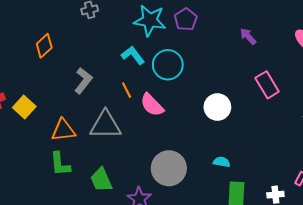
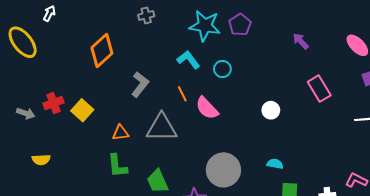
orange diamond: (44, 46) -> (102, 50), size x1.4
cyan circle: (168, 65) -> (222, 69), size x0.6
white circle: (217, 107) -> (271, 110), size x0.7
orange triangle: (63, 130) -> (120, 133), size x0.7

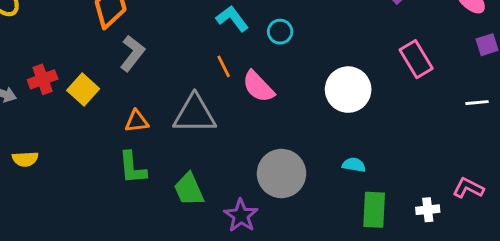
gray L-shape: (140, 84) -> (132, 53), moved
white circle: (271, 110) -> (348, 90), size x1.8

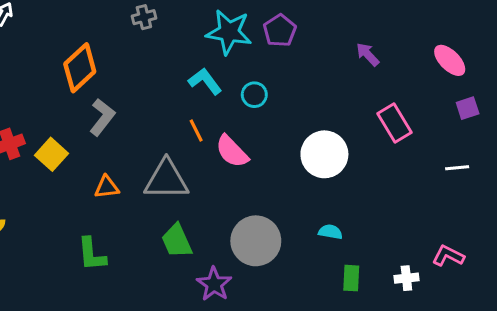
green L-shape: (132, 168) -> (92, 254), moved
green trapezoid: (189, 189) -> (177, 241), moved
green rectangle: (374, 210) -> (351, 278), size x0.7

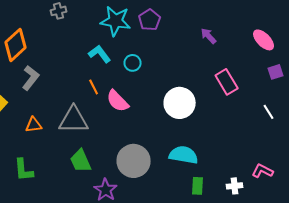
white line: (457, 168) -> (269, 112), turned 63
cyan semicircle: (330, 232) -> (184, 155), size x1.8

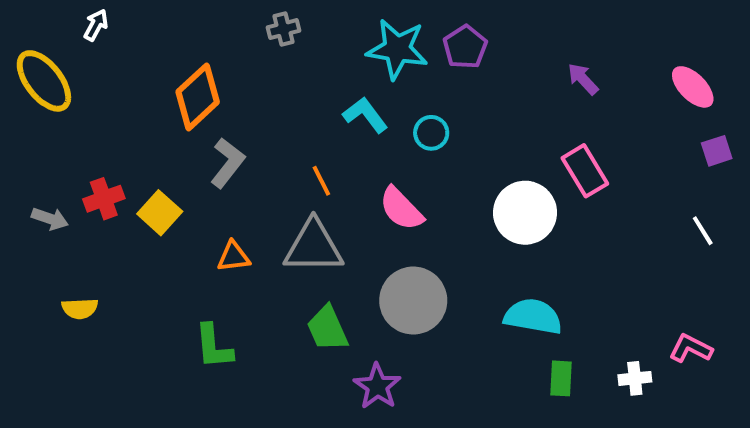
pink rectangle: (227, 82) -> (585, 171), moved
orange line: (94, 87) -> (321, 181), moved
gray circle: (134, 161) -> (413, 301), moved

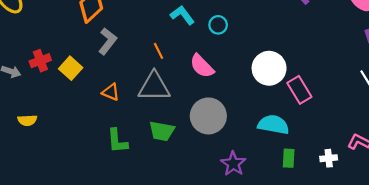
pink rectangle: (585, 171) -> (299, 90), moved
orange triangle: (234, 257) -> (111, 92), turned 30
green trapezoid: (327, 328) -> (162, 131), turned -56
green L-shape: (214, 346) -> (117, 141), moved
purple star: (377, 386) -> (233, 164), moved

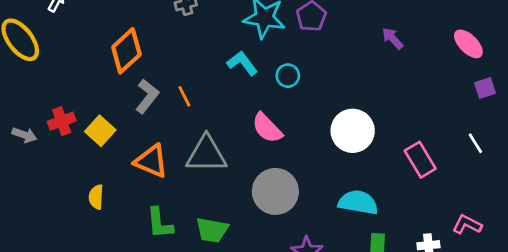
orange line: (158, 51) -> (184, 96), moved
pink rectangle: (299, 90) -> (420, 160), moved
orange triangle: (111, 92) -> (151, 161), size x1.5
yellow semicircle: (27, 120) -> (96, 197), moved, turned 96
green trapezoid: (162, 131) -> (212, 230), moved

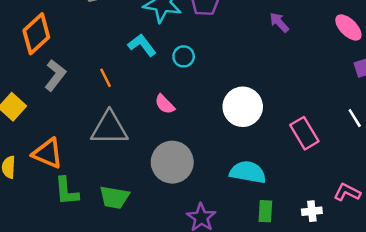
orange line: (184, 96) -> (106, 78), moved
pink semicircle: (267, 128) -> (165, 104), size x0.7
orange triangle: (151, 161) -> (48, 153), moved

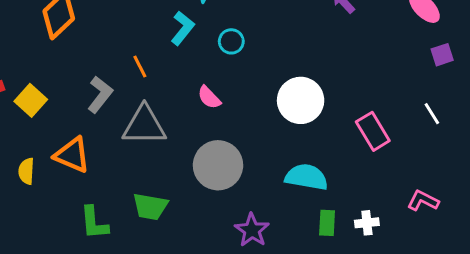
cyan L-shape: (142, 45) -> (183, 28), turned 76
gray L-shape: (55, 75) -> (100, 95), moved
green L-shape: (67, 191) -> (94, 223), moved
white cross: (312, 211) -> (367, 223), moved

